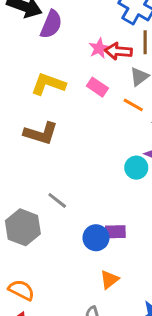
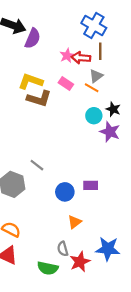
orange line: (133, 105) -> (92, 88), moved
brown L-shape: (41, 133) -> (39, 99), moved
cyan circle: (136, 168) -> (94, 116), moved
purple rectangle: (115, 232) -> (91, 185), moved

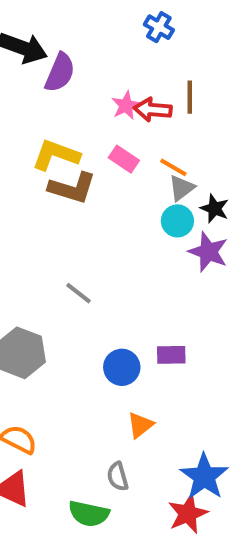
blue cross: (94, 26) -> (159, 27), moved, size x0.6
gray triangle: (96, 76) -> (182, 188), moved
gray line: (37, 165) -> (78, 293), moved
blue star: (108, 249) -> (204, 477), turned 30
red star: (80, 262) -> (188, 514), moved

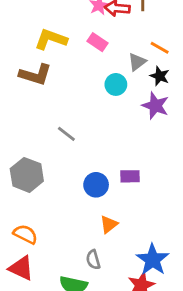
orange line: (173, 167) -> (160, 48), moved
brown L-shape: (72, 188) -> (35, 75), moved
cyan circle: (177, 221) -> (116, 84), moved

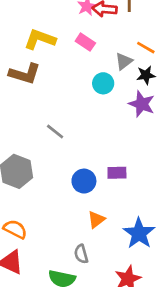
black star: (160, 76) -> (146, 75), turned -30
blue star: (153, 260) -> (139, 233), moved

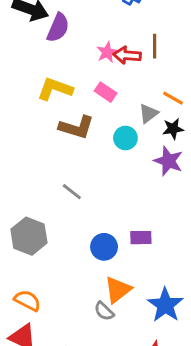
brown L-shape: (25, 74) -> (76, 127), moved
orange triangle: (96, 220) -> (118, 290), size x1.4
gray semicircle: (81, 254) -> (104, 311), moved, turned -30

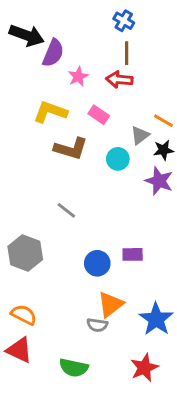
brown line: (155, 46) -> (127, 53), moved
pink star: (107, 52) -> (78, 77), moved
gray semicircle: (104, 311) -> (97, 325), turned -36

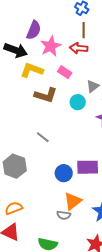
black arrow: (27, 35) -> (16, 50), moved
pink star: (78, 77) -> (51, 46), size x1.5
purple rectangle: (133, 254) -> (88, 167), size x1.5
orange semicircle: (24, 315) -> (14, 208), turned -48

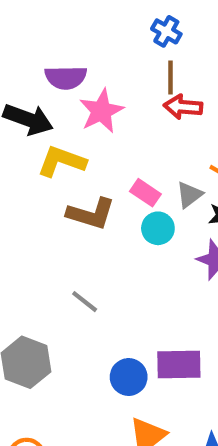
purple semicircle: (34, 30) -> (66, 77), turned 66
red arrow: (79, 48) -> (183, 107), moved
pink rectangle: (65, 72) -> (145, 193), moved

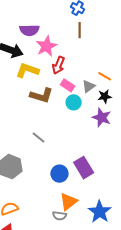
red arrow: (183, 107) -> (58, 65), moved, turned -72
purple rectangle: (179, 364) -> (84, 168), turned 60

